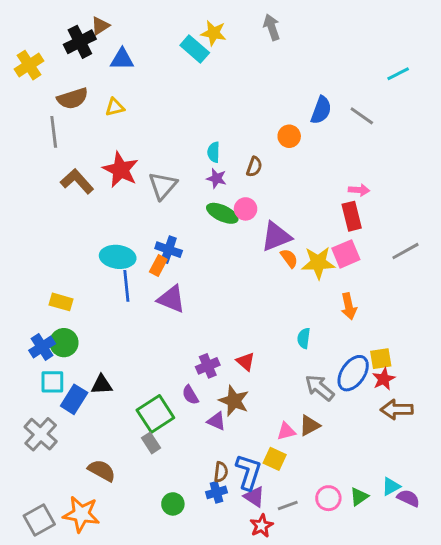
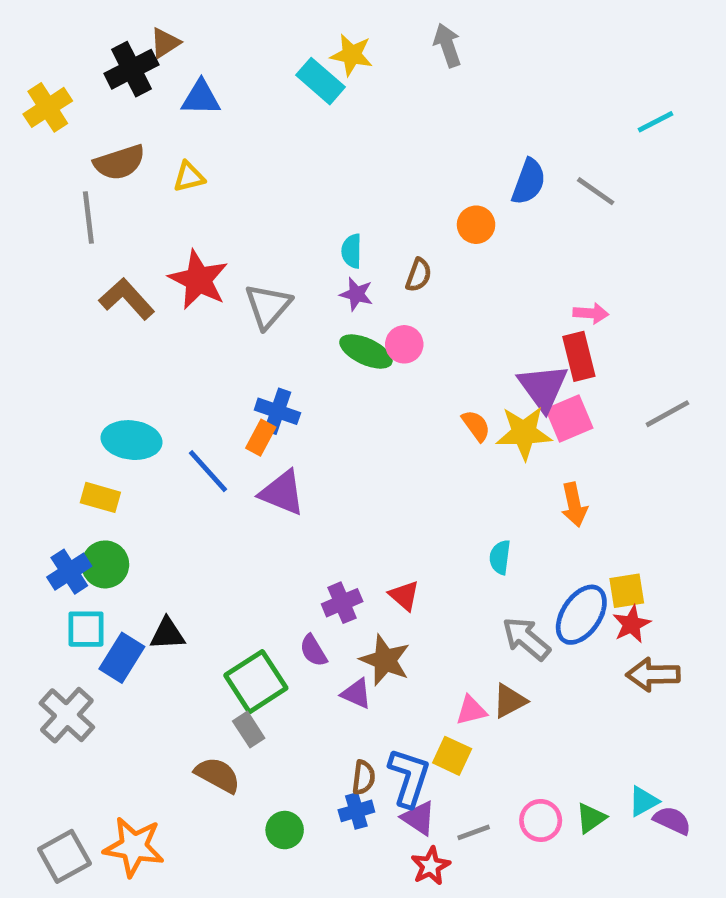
purple triangle: (276, 237) -> (543, 387), moved, turned -44
cyan ellipse: (118, 257) -> (131, 440), moved
blue line: (126, 286) -> (208, 471), turned -36
brown semicircle: (102, 471) -> (218, 775), moved

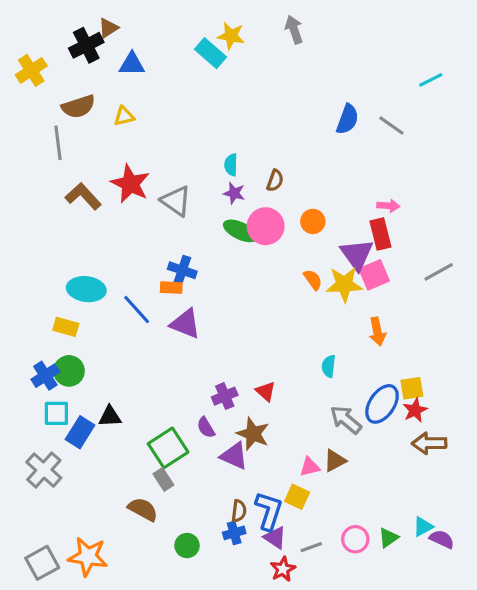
orange circle: (476, 225) -> (313, 221), moved
gray triangle: (268, 306) -> (176, 201), turned -36
pink circle: (404, 344) -> (266, 226), size x1.5
orange rectangle: (261, 438) -> (171, 288), turned 65
purple triangle: (356, 694) -> (234, 456), size x1.4

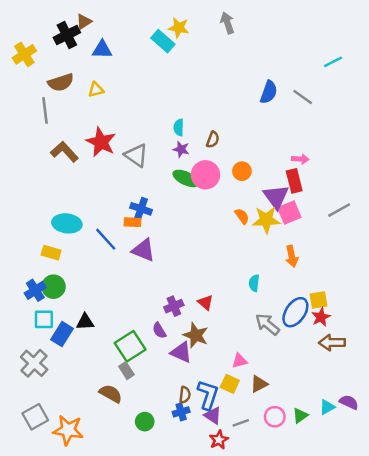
brown triangle: (335, 461) -> (259, 384), moved
purple semicircle: (442, 539) -> (349, 402), moved
gray square: (42, 563) -> (35, 417), moved

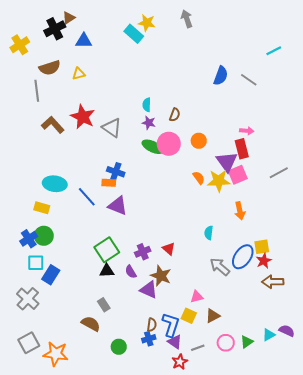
black triangle: (85, 322) -> (107, 271), moved
green square: (130, 346) -> (107, 250), moved

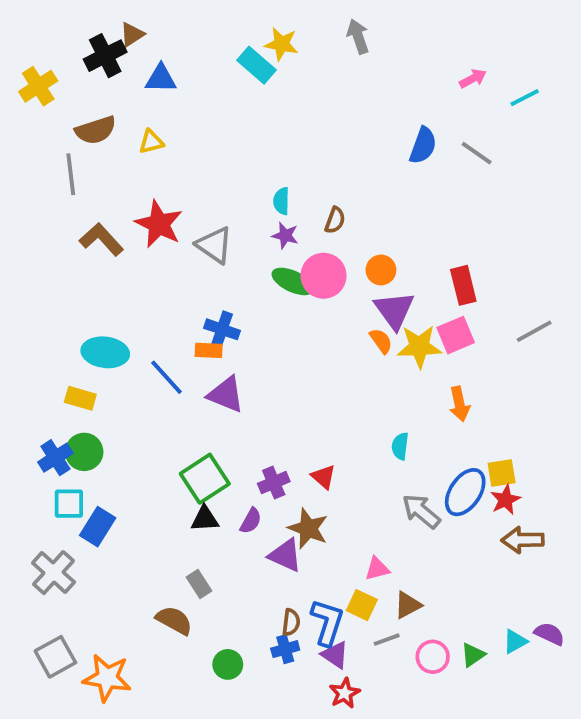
pink arrow: (247, 131) -> (473, 79), moved, turned -32
purple triangle: (227, 162) -> (394, 310), moved
purple semicircle: (131, 272) -> (251, 521), turned -120
gray line: (198, 348) -> (387, 640), moved

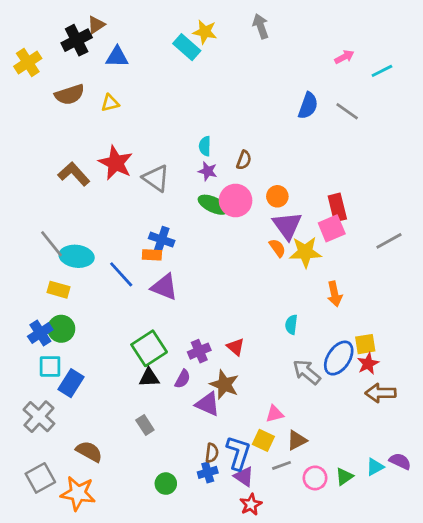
gray line: (71, 174) -> (51, 244), moved, turned -32
pink square: (456, 335) -> (332, 228), moved
brown semicircle: (174, 620) -> (89, 451), moved

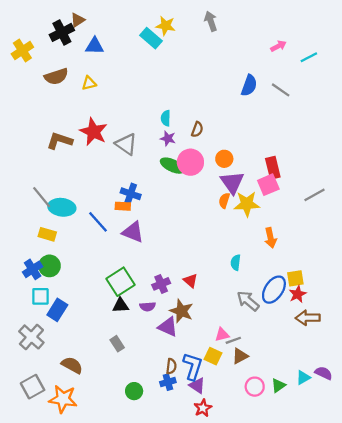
brown L-shape: (74, 174) -> (60, 141), turned -30
orange semicircle: (277, 248) -> (224, 201), turned -126
purple semicircle: (183, 379) -> (148, 307), turned 56
gray line: (282, 465) -> (233, 340), moved

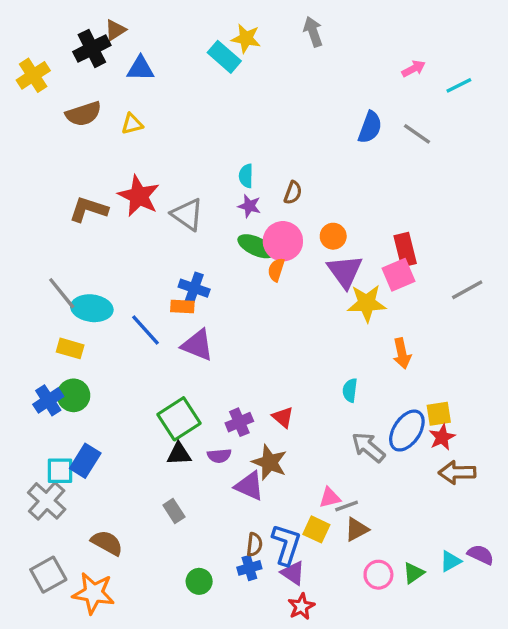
orange semicircle: (224, 201) -> (276, 270), moved
cyan square: (40, 296) -> (60, 471), moved

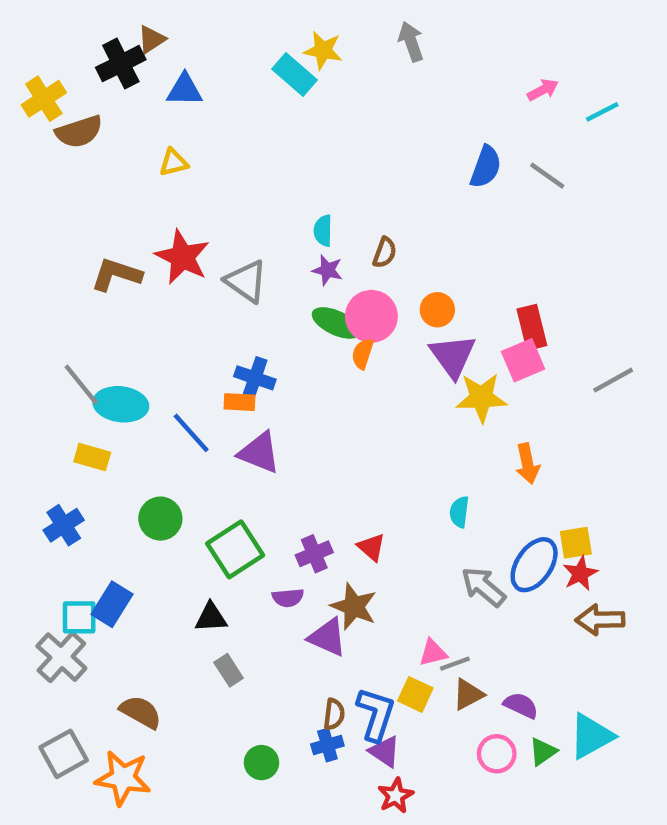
brown semicircle: (83, 114) -> (79, 132), moved
green circle: (73, 395) -> (160, 519), moved
black triangle: (179, 454) -> (211, 617), moved
purple semicircle: (481, 555) -> (521, 705), moved
cyan triangle: (450, 561) -> (591, 736), size x1.6

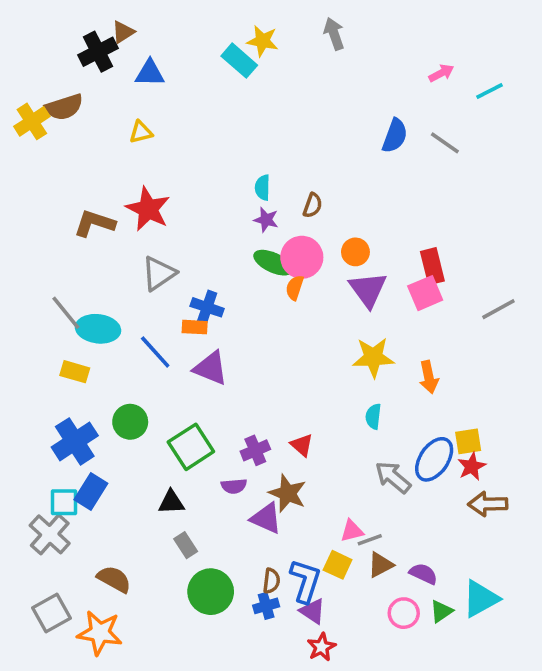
yellow cross: (44, 99) -> (32, 121), moved
gray triangle: (246, 281) -> (159, 273), moved, turned 51
yellow star: (481, 398) -> (373, 357), moved
blue cross: (64, 525) -> (75, 441), moved, size x1.4
green circle: (261, 763) -> (211, 592), moved, size x1.6

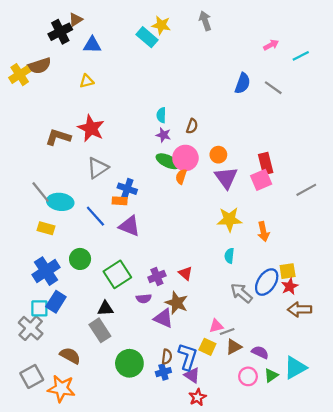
gray rectangle: (186, 545) -> (100, 330), moved, size x1.5

